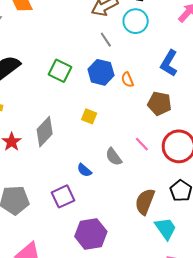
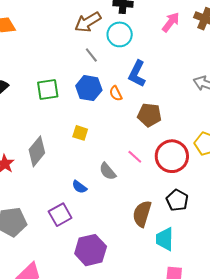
blue L-shape: (169, 63) -> (137, 74), moved
green square: (60, 71) -> (48, 89), turned -30
cyan trapezoid: (166, 229) -> (165, 239), turned -140

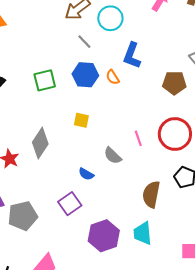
brown pentagon: (149, 115) -> (174, 83), moved
pink line: (135, 157) -> (138, 138), turned 35
cyan trapezoid: (165, 239) -> (143, 233), moved

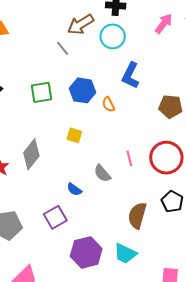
gray line: (84, 42) -> (63, 48), moved
orange semicircle: (113, 77) -> (108, 104), moved
cyan trapezoid: (143, 233) -> (125, 253), turned -65

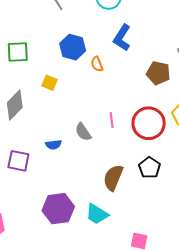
green square: (42, 92) -> (18, 52), moved
yellow square: (74, 135) -> (49, 83), moved
blue semicircle: (74, 189) -> (54, 145), turned -49
purple square: (55, 217) -> (18, 161), moved, turned 35

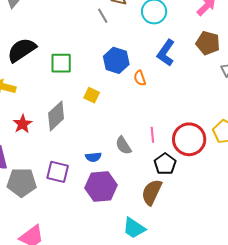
brown pentagon: (158, 73) -> (208, 43), moved
black pentagon: (150, 168) -> (165, 164), moved
purple hexagon: (58, 209) -> (101, 187), moved

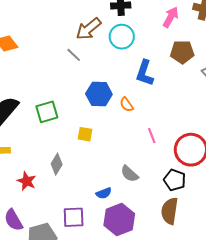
gray diamond: (56, 116) -> (57, 164), size x0.7
pink line: (152, 135) -> (152, 136), moved

